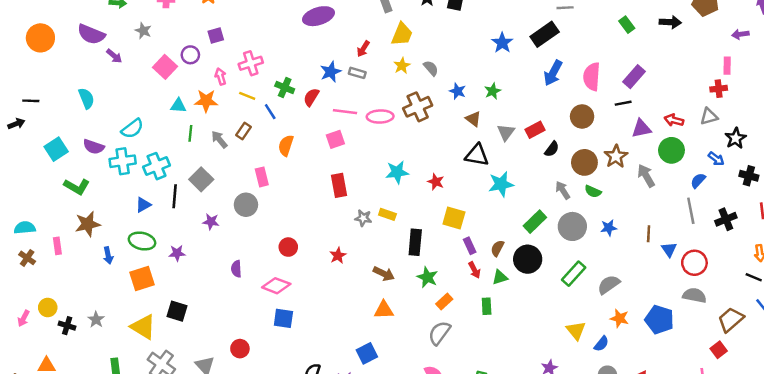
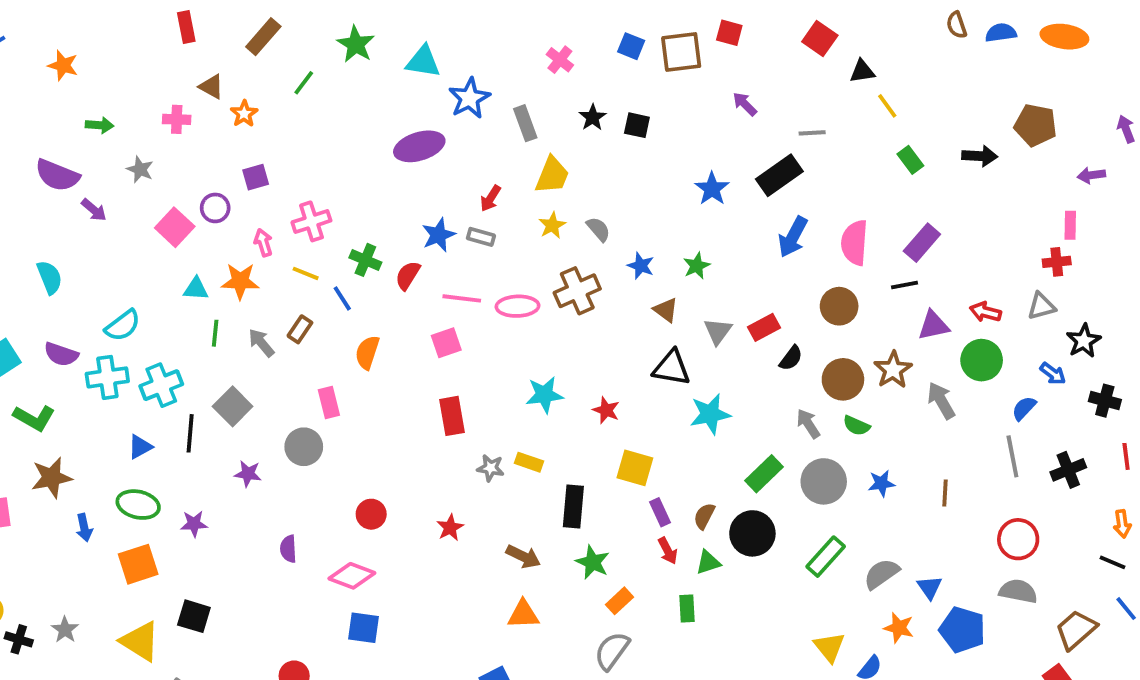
blue triangle: (669, 249) -> (930, 587), moved

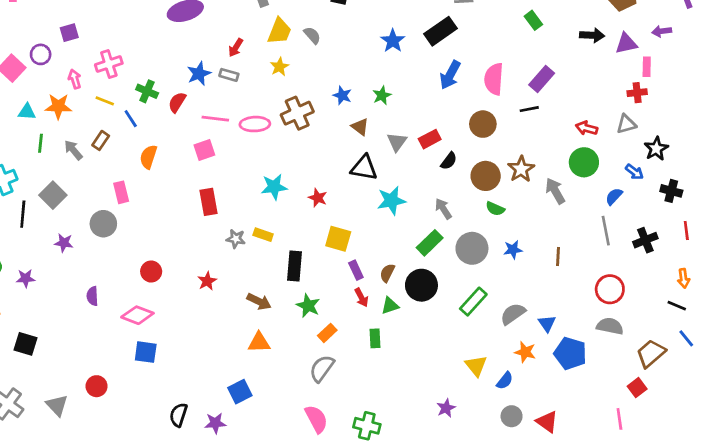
black arrow: (980, 156) -> (592, 35), moved
gray semicircle: (598, 229) -> (312, 35), moved
purple triangle: (933, 325) -> (626, 44), moved
gray arrow: (808, 424) -> (443, 209), moved

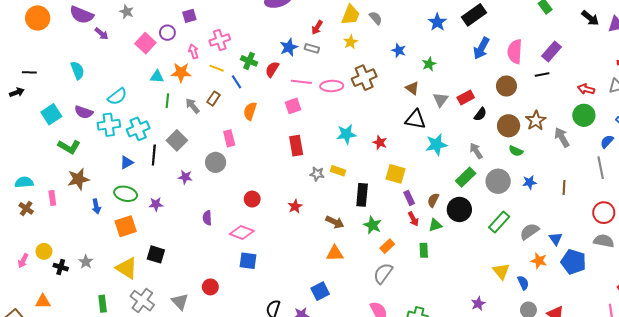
black arrow: (592, 35) -> (590, 18), turned 36
blue star: (342, 95) -> (399, 50), moved
blue semicircle: (505, 381) -> (523, 283), turned -64

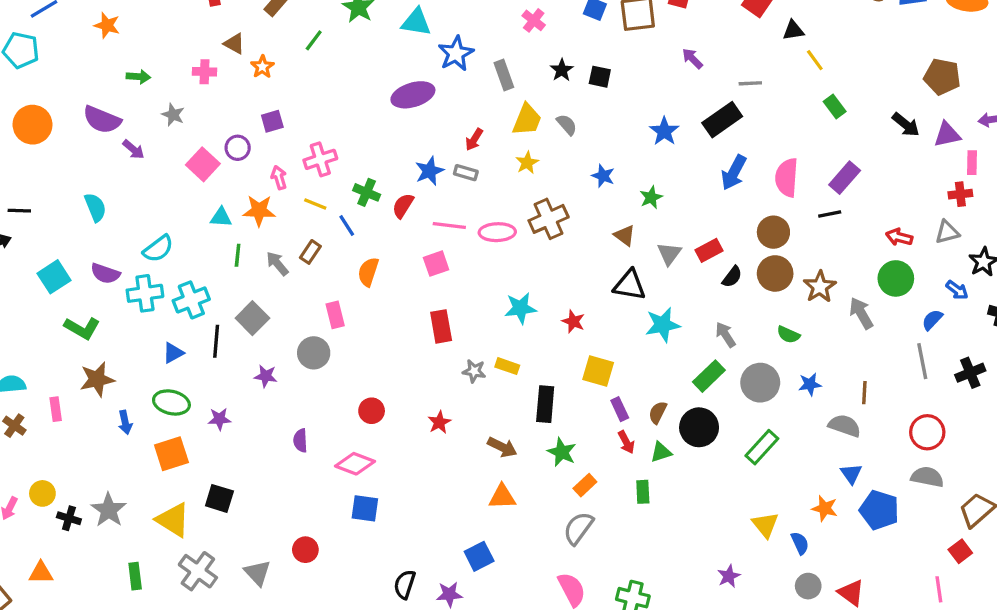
brown circle: (509, 126) -> (775, 273), moved
gray semicircle: (529, 231) -> (845, 426), moved, turned 54
gray star: (86, 262) -> (109, 510), size x1.5

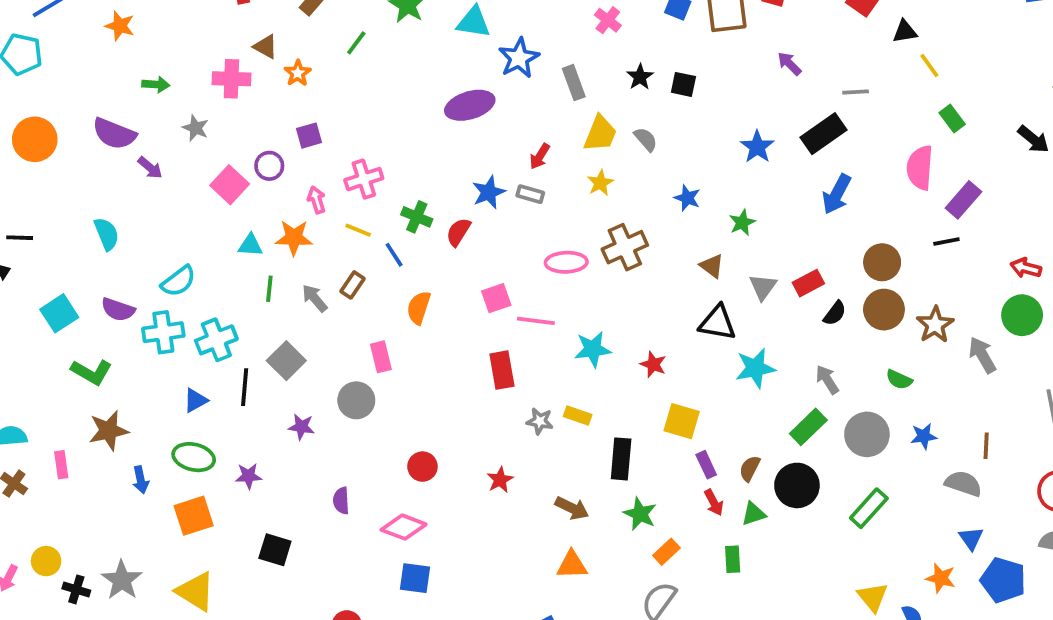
pink cross: (205, 72) -> (231, 79), size x1.4
pink semicircle: (787, 178) -> (920, 168), moved
pink line: (449, 226) -> (536, 321), moved
black square: (219, 498) -> (275, 550), moved

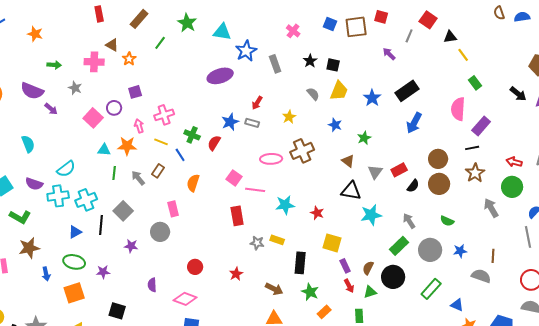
gray line: (856, 92) -> (409, 36), moved, turned -64
yellow trapezoid: (600, 134) -> (339, 91), moved
pink square: (496, 298) -> (234, 178), turned -35
brown star: (935, 325) -> (475, 173), moved
blue triangle: (971, 538) -> (457, 305), moved, turned -32

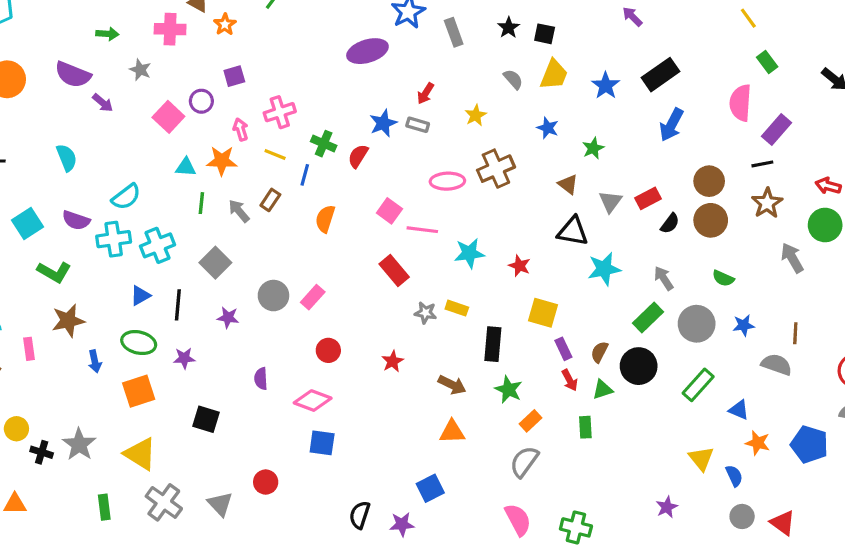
blue line: (180, 155) -> (305, 175), turned 48
pink rectangle: (173, 209) -> (313, 297), moved, turned 56
red rectangle: (237, 216) -> (394, 270), turned -30
black line: (101, 225) -> (178, 305), moved

